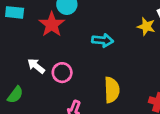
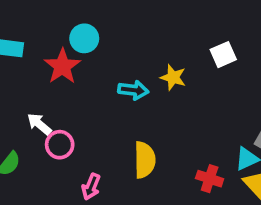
yellow star: (146, 26) -> (173, 77), moved
pink circle: (62, 73) -> (60, 145), moved

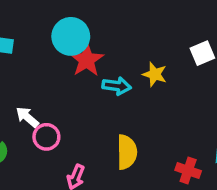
cyan circle: (84, 38) -> (71, 36), size x1.4
red star: (62, 66) -> (87, 60), moved

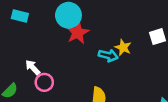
cyan arrow: (117, 86) -> (108, 55), moved

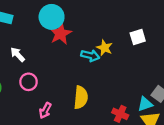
white arrow: (33, 67) -> (18, 55), moved

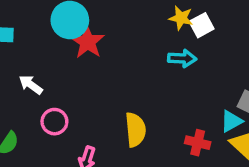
yellow star: (105, 48) -> (181, 18), moved
cyan arrow: (90, 56) -> (182, 58), moved

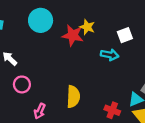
yellow star: (181, 18) -> (87, 27), moved
red star: (88, 42) -> (73, 35), moved, turned -30

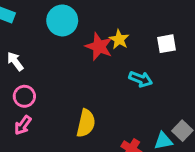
white square: (125, 35) -> (166, 44), moved
pink arrow: (40, 111) -> (23, 125), moved

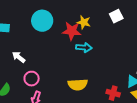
cyan arrow: (141, 79) -> (84, 47), moved
yellow semicircle: (86, 123) -> (78, 85), turned 90

